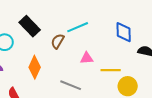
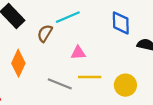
yellow line: (111, 70) -> (90, 77), moved

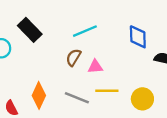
brown semicircle: (45, 33) -> (73, 57), moved
orange diamond: (18, 63) -> (39, 95), moved

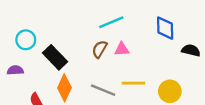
black rectangle: (30, 30) -> (55, 57), moved
pink triangle: (95, 67) -> (122, 49), moved

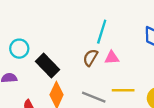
cyan line: (111, 22) -> (102, 32), turned -50

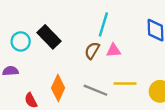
black rectangle: (48, 66) -> (49, 37), moved

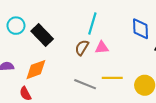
cyan circle: (21, 41) -> (16, 26), moved
orange diamond: (58, 88) -> (36, 70), moved, turned 45

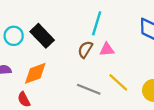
cyan circle: (16, 26) -> (14, 36), moved
yellow line: (112, 78) -> (118, 82), turned 42

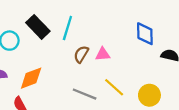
cyan line: (97, 23) -> (67, 28), moved
black rectangle: (42, 36) -> (38, 27), moved

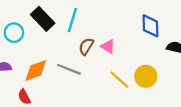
pink triangle: (103, 54) -> (108, 46), turned 35
gray line: (85, 94) -> (69, 69), moved
yellow circle: (149, 95) -> (146, 76), moved

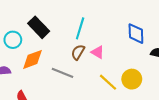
cyan line: (72, 20) -> (80, 28), moved
orange diamond: (36, 70) -> (32, 59), moved

